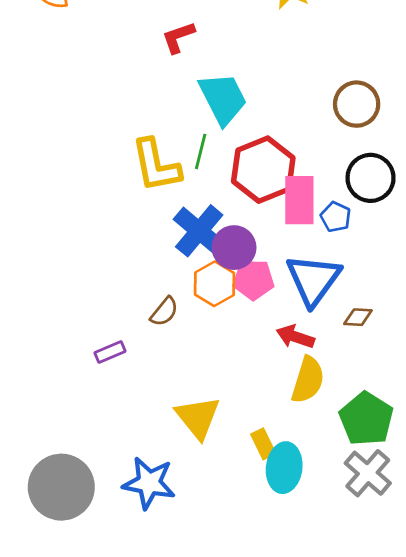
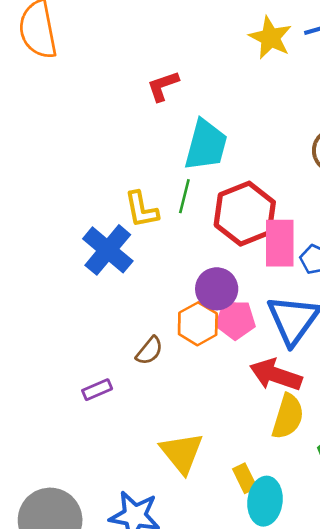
cyan trapezoid: (223, 98) -> (206, 145), turned 42
yellow L-shape: (156, 165) -> (141, 210), size x0.7
blue cross: (199, 231) -> (108, 250), moved
red arrow: (295, 337) -> (276, 375), size x1.4

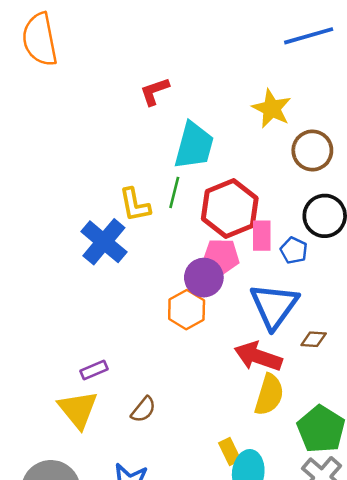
yellow star: (270, 38) -> (272, 109), moved
pink rectangle: (280, 243) -> (262, 236), size x0.7
pink pentagon: (235, 320) -> (221, 257), moved
brown semicircle: (149, 351) -> (143, 410), moved
yellow triangle: (182, 453) -> (78, 410), moved

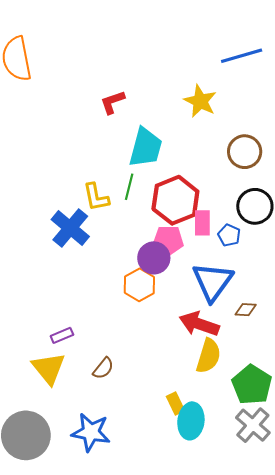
yellow star: (272, 109) -> (200, 101), moved

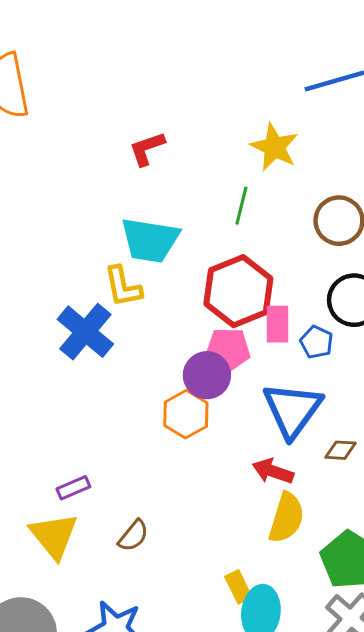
cyan trapezoid: (146, 148) -> (150, 240), moved, turned 84
green line: (129, 187) -> (241, 206), moved
red arrow: (199, 324) -> (273, 471), size x0.7

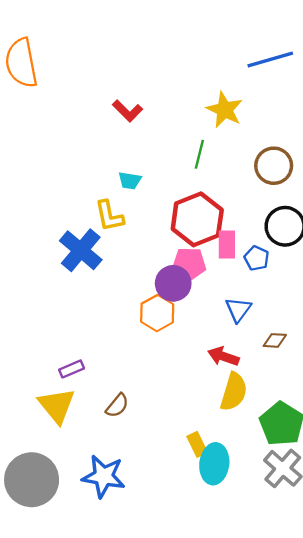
red L-shape: (147, 149) -> (128, 111), turned -116
cyan trapezoid: (150, 240) -> (130, 181), size x0.5
blue triangle: (292, 410) -> (238, 310), size x0.6

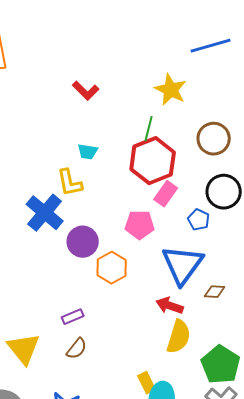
red hexagon: (197, 219) -> (153, 161), moved
pink rectangle: (227, 245) -> (166, 194), moved, turned 35
purple circle: (173, 283) -> (83, 242), moved
blue triangle: (238, 310) -> (183, 265), size x1.8
purple rectangle: (72, 369) -> (73, 317), moved

